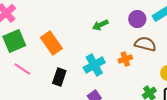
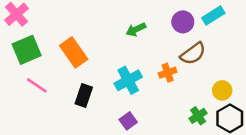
brown semicircle: (145, 44) -> (193, 54), turned 130

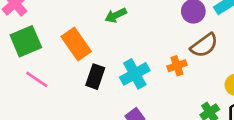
green arrow: (136, 29) -> (116, 15), moved
black rectangle: (84, 96) -> (95, 77), moved

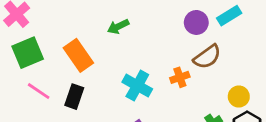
cyan cross: (135, 74) -> (137, 86), turned -32
black rectangle: (95, 77) -> (74, 97), moved

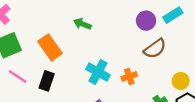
green arrow: (118, 27) -> (82, 24), turned 48
orange cross: (180, 77) -> (129, 77), moved

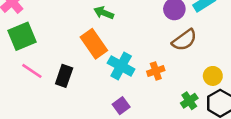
orange rectangle: (50, 47) -> (94, 44), moved

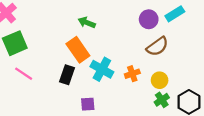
black rectangle: (64, 76) -> (67, 75), moved
yellow circle: (213, 76) -> (160, 80), moved
purple square: (121, 106) -> (88, 104), moved, turned 32

